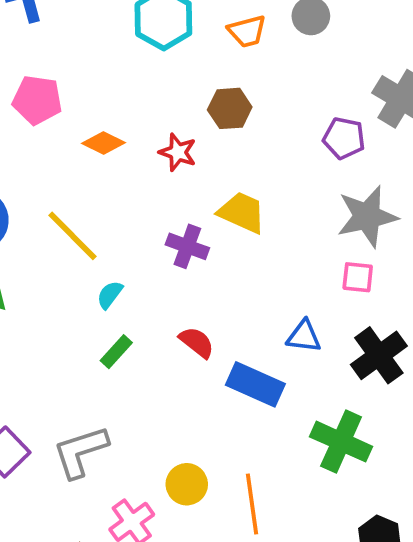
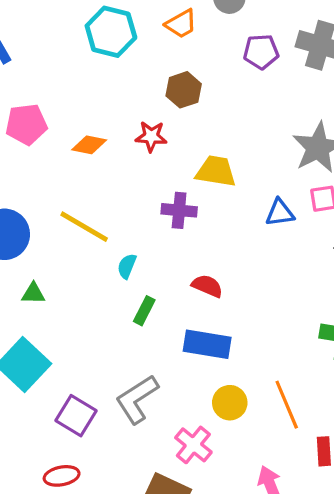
purple pentagon: (344, 138) -> (261, 52), moved
blue triangle: (304, 336) -> (280, 213), moved
blue rectangle: (255, 384) -> (207, 344), moved

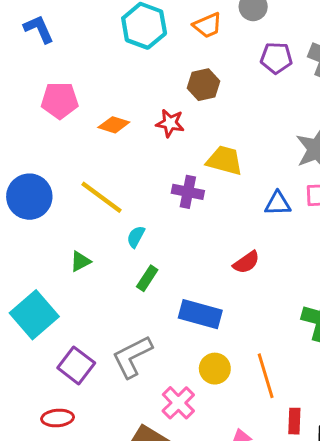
red semicircle: (207, 286) -> (246, 262), moved, turned 116
green triangle: (33, 293) -> (80, 261), moved, turned -35

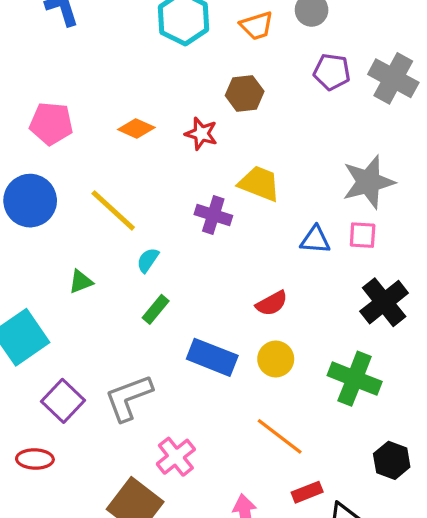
pink pentagon: (60, 100) -> (51, 123), moved
yellow circle: (215, 369) -> (276, 359), moved
orange line: (266, 376) -> (280, 436), turned -42
red rectangle: (294, 421) -> (307, 492), turned 60

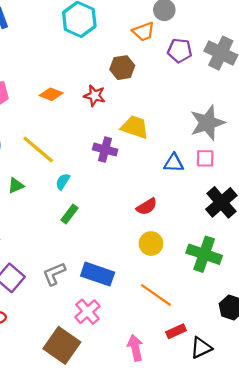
orange trapezoid: (257, 26) -> (144, 32), moved
green triangle: (81, 282) -> (16, 186), moved
blue rectangle: (212, 357) -> (98, 274), moved
gray L-shape: (129, 398) -> (54, 274), size x0.7

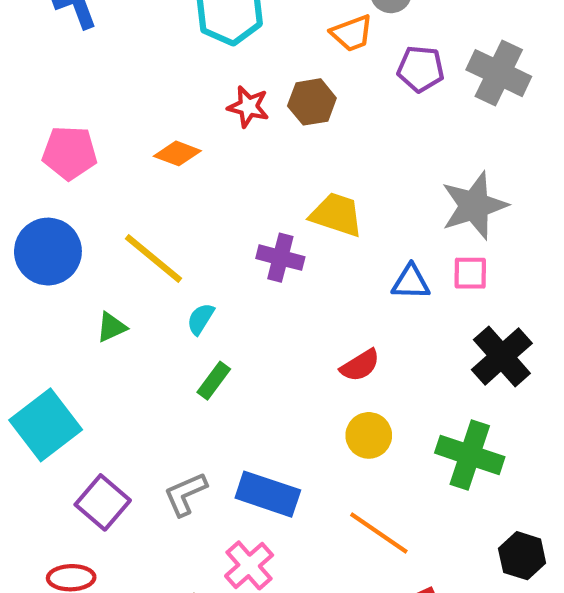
red star: (95, 96) -> (248, 107), moved

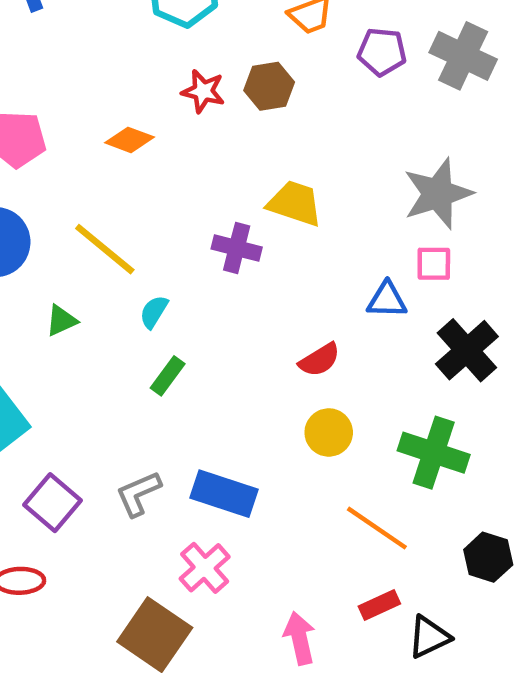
blue triangle: (411, 282) -> (387, 300), moved
orange line: (379, 533) -> (377, 528), moved

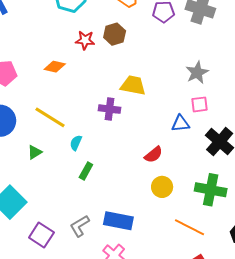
gray star: (438, 194) -> (197, 73), size x0.7

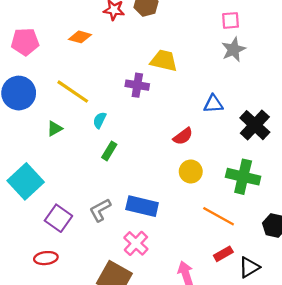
pink square: (199, 104) -> (231, 20), moved

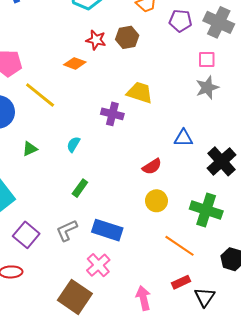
orange diamond: (80, 37) -> (75, 63), moved
yellow line: (73, 92) -> (40, 95), moved
green rectangle: (109, 151) -> (80, 188), moved
black triangle: (249, 267) -> (205, 297), turned -30

